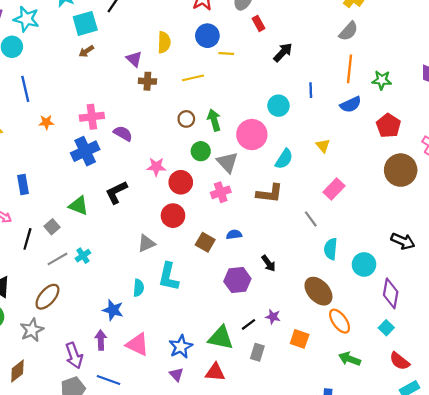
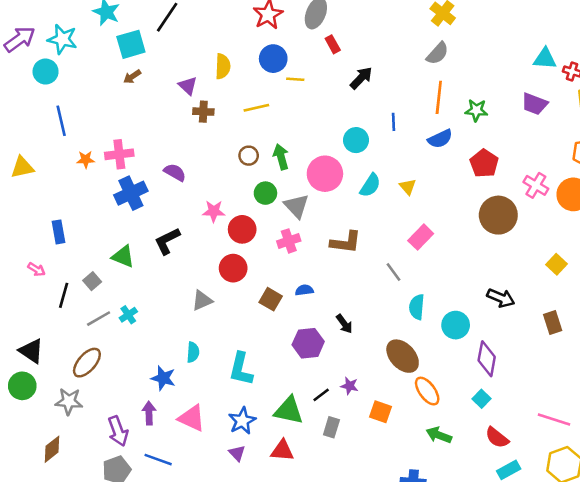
pink cross: (92, 117) -> (119, 154), moved
cyan semicircle: (284, 159) -> (370, 185), moved
cyan L-shape: (169, 277) -> (241, 369), moved
gray star: (32, 330) -> (69, 401), turned 30

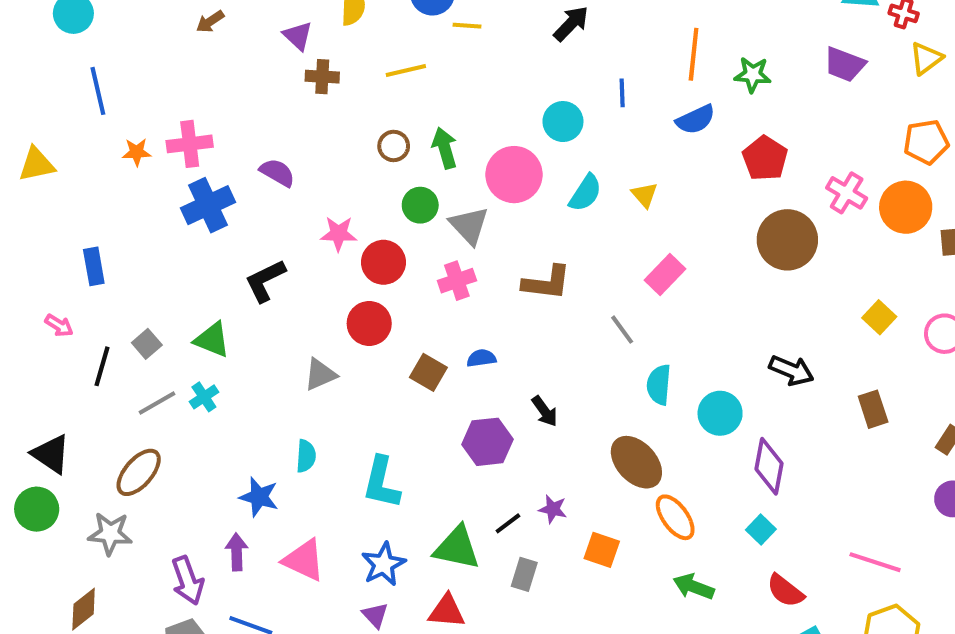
green triangle: (123, 256) -> (212, 340), moved

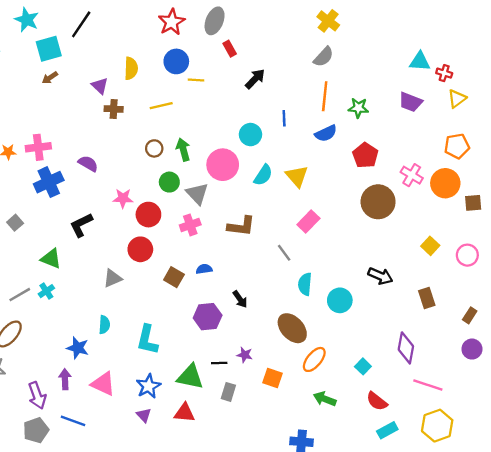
yellow triangle: (645, 195) -> (297, 176), size x1.5
gray square: (147, 344) -> (15, 223), moved
purple diamond: (769, 466) -> (406, 348), moved
orange ellipse: (675, 517) -> (314, 359), turned 76
black line: (508, 523) -> (219, 363), turned 35

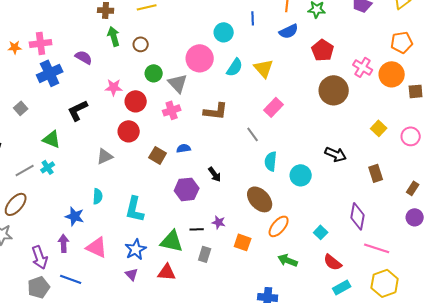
green arrow: (183, 150) -> (114, 36), moved

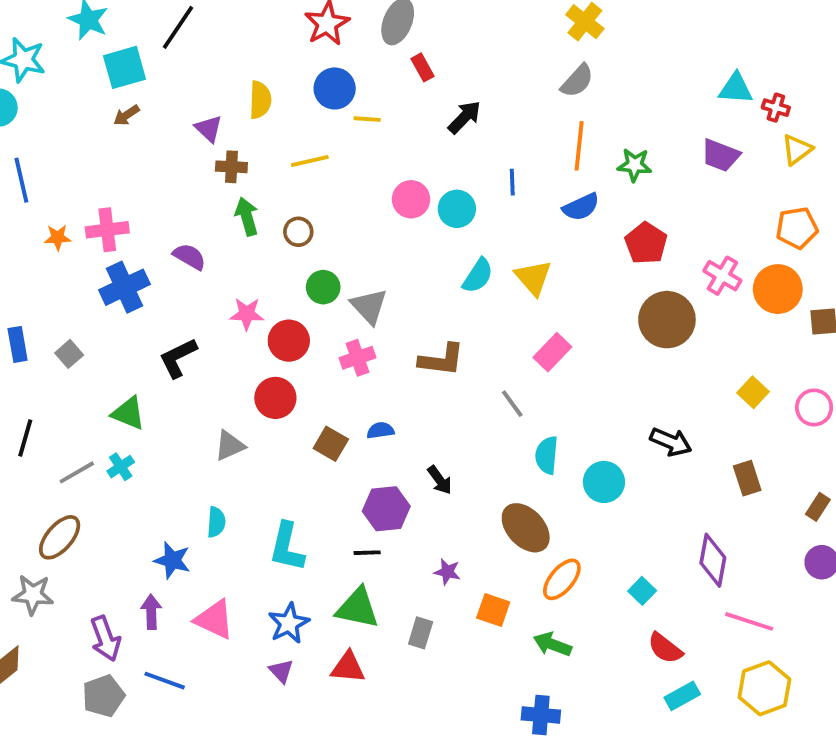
pink circle: (200, 58) -> (411, 199), moved, size x0.7
black line: (197, 229) -> (367, 553), moved
green arrow: (288, 260) -> (552, 644), moved

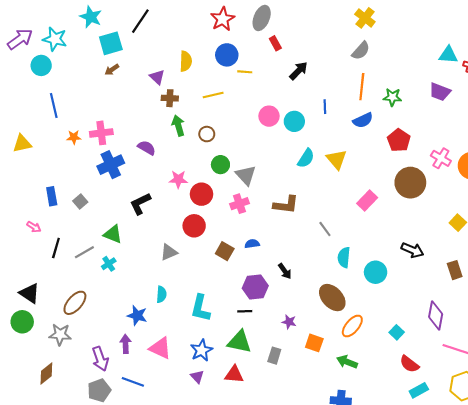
pink rectangle: (552, 352) -> (367, 200), moved
gray line: (77, 472) -> (84, 252), moved

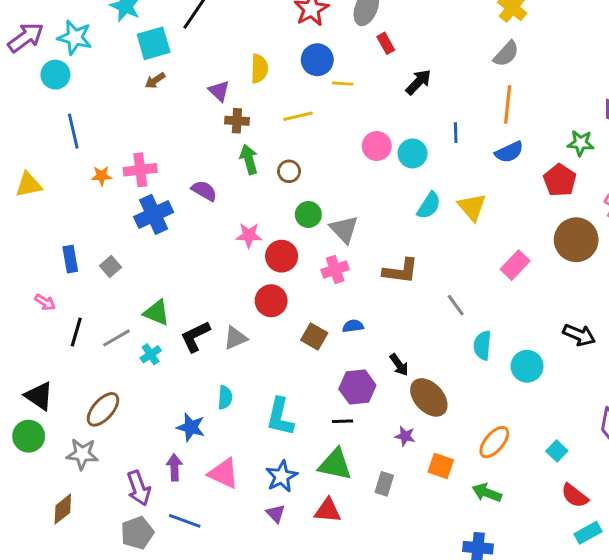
green star: (392, 97) -> (581, 143), moved
black L-shape: (140, 204) -> (195, 336), moved
brown ellipse: (332, 298) -> (429, 397), moved

